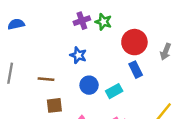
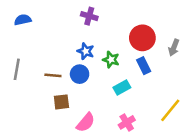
purple cross: (82, 21) -> (89, 16), turned 35
green star: (103, 22) -> (111, 60), moved
blue circle: (89, 85) -> (80, 74), moved

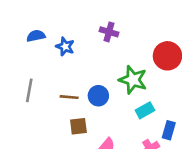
blue star: (86, 51) -> (65, 47), moved
green star: (111, 60) -> (133, 80), size x1.5
blue rectangle: (144, 66) -> (169, 130), moved, turned 42

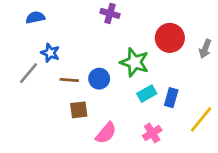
blue star: (65, 47) -> (50, 53), moved
gray line: (29, 90) -> (28, 73), turned 30
blue rectangle: (169, 130) -> (171, 98), moved

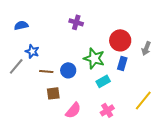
blue rectangle: (171, 98) -> (122, 63), moved

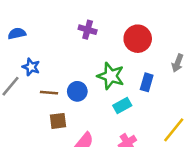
red circle: (120, 40) -> (138, 39), moved

